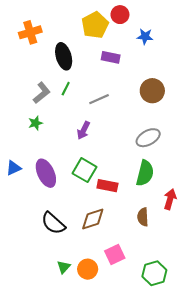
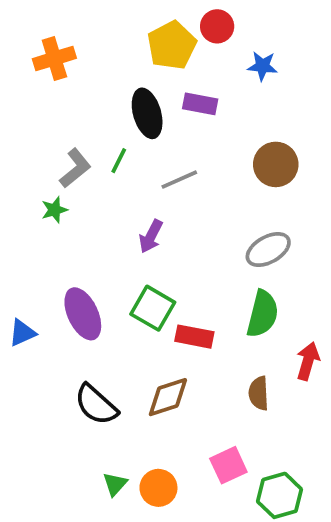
black ellipse: (64, 56) -> (147, 113), moved
green star: (35, 123) -> (54, 210), moved
blue triangle: (14, 168) -> (22, 333), moved
pink square: (115, 255) -> (228, 465), moved

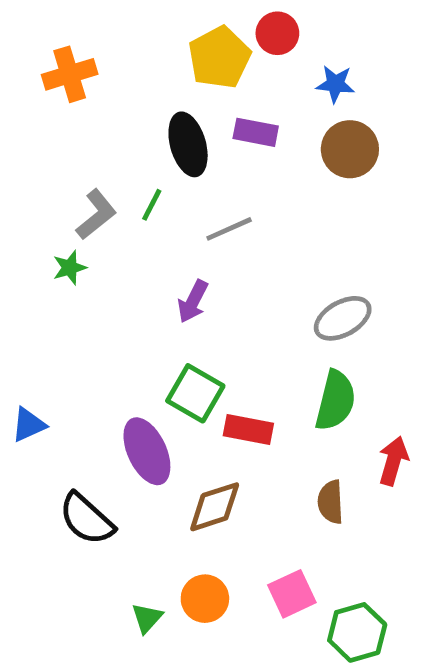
brown circle: (276, 164) -> (350, 149), moved
purple ellipse: (83, 314) -> (147, 451), moved
black semicircle: (96, 405) -> (87, 519), moved
orange circle: (158, 488) -> (205, 599), moved

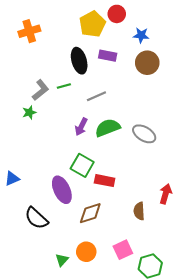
green line: (152, 205) -> (64, 86), turned 48
gray ellipse: (343, 318) -> (144, 134), turned 60
green semicircle: (335, 401) -> (108, 128), moved, turned -125

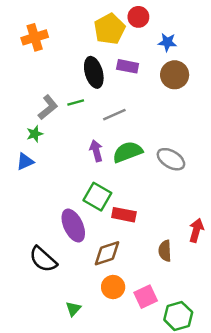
purple arrow: (81, 127) -> (96, 151), turned 138
blue triangle: (12, 179) -> (25, 162), moved
orange circle: (86, 252) -> (113, 287), moved

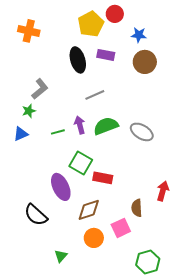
orange cross: (35, 37) -> (29, 31), turned 30
green line: (76, 103) -> (58, 132), moved
pink square: (146, 297) -> (121, 228), moved

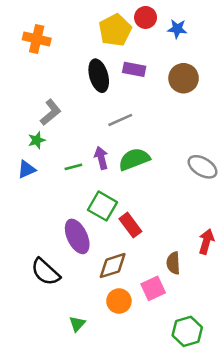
blue star: (139, 35) -> (177, 29), moved
gray ellipse: (142, 132) -> (203, 167), moved
red rectangle: (103, 178) -> (130, 225), turned 42

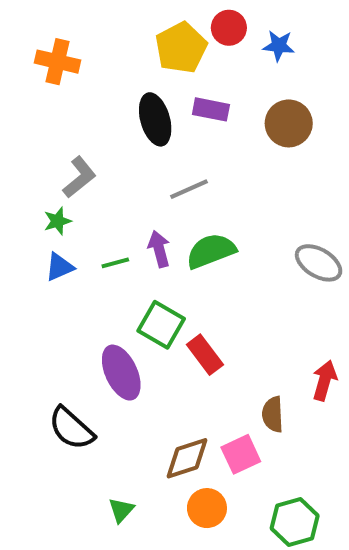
blue triangle: (27, 169) -> (59, 267), moved
brown diamond: (113, 266) -> (187, 458), moved
orange circle: (119, 301) -> (207, 508), moved

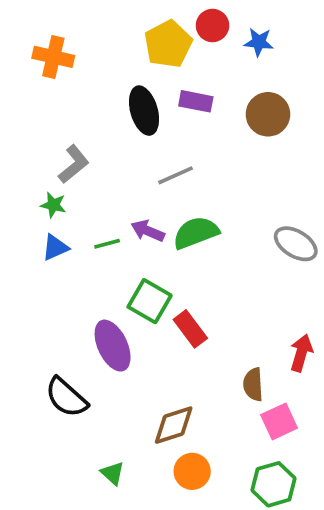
green star: (57, 221) -> (53, 205), turned 30
purple arrow: (159, 249) -> (148, 231), turned -52
pink square: (241, 454) -> (279, 421), moved
green triangle: (121, 510) -> (113, 473), turned -30

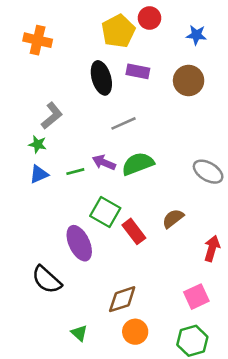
blue star: (259, 42) -> (196, 35), moved
brown semicircle: (253, 384) -> (173, 218), moved, turned 55

